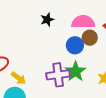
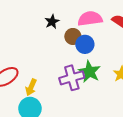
brown circle: (90, 38) -> (73, 36), moved
yellow arrow: (19, 78) -> (31, 87), turned 84

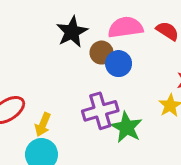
black star: (52, 22) -> (72, 32), size x1.5
green star: (89, 72) -> (127, 127), moved

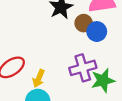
green star: (127, 127) -> (103, 80), turned 30

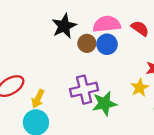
blue circle: (97, 32) -> (107, 44), moved

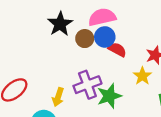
red semicircle: (140, 28) -> (117, 50), moved
yellow arrow: (38, 99) -> (58, 97), moved

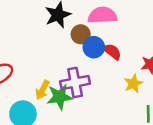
blue circle: (105, 37) -> (94, 47), moved
green star: (109, 96) -> (60, 97), moved

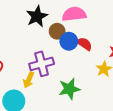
purple cross: (75, 83) -> (42, 64), moved
green star: (60, 97) -> (69, 89), moved

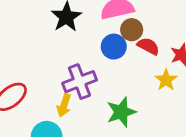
brown circle: (57, 31) -> (132, 30), moved
red semicircle: (84, 44) -> (148, 46), moved

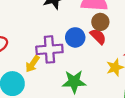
red semicircle: (148, 46) -> (98, 36), moved
blue circle: (114, 47) -> (75, 37), moved

